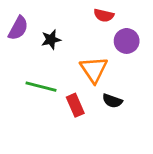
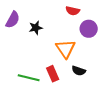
green line: (41, 87) -> (29, 78), moved

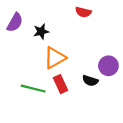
purple circle: (89, 29) -> (108, 66), moved
orange triangle: (66, 49) -> (55, 58), moved, turned 35

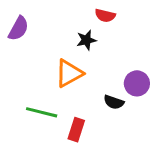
black star: (41, 32) -> (86, 40), moved
red rectangle: (61, 84) -> (76, 130), moved, turned 42

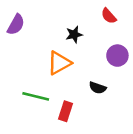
red semicircle: (105, 16) -> (109, 16), moved, turned 35
purple circle: (137, 83) -> (117, 56), moved

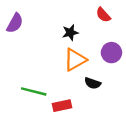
orange triangle: (59, 63) -> (75, 60), moved
red rectangle: (65, 111) -> (62, 106), turned 60

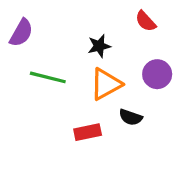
green line: (34, 91) -> (48, 77), moved
red rectangle: (62, 106) -> (88, 132), moved

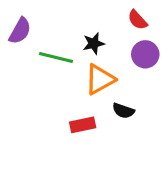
purple circle: (157, 74) -> (145, 54), moved
green line: (48, 77) -> (56, 57), moved

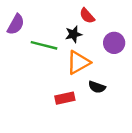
red semicircle: (137, 20) -> (87, 16), moved

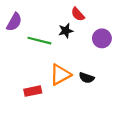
orange triangle: (78, 62) -> (60, 75), moved
red rectangle: (65, 98) -> (33, 91), moved

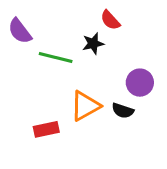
purple semicircle: (14, 22) -> (20, 31), turned 114
purple circle: (102, 38) -> (140, 83), moved

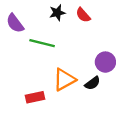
black star: (93, 44) -> (57, 13), moved
black semicircle: (123, 111) -> (93, 83), turned -56

